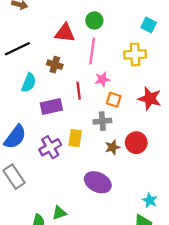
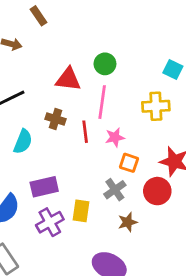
red line: (79, 91) -> (85, 132), moved
purple rectangle: (51, 106) -> (44, 187), moved
gray cross: (102, 121) -> (115, 190), turned -30
red circle: (136, 143) -> (157, 191), moved

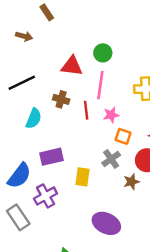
purple cross: (50, 222) -> (46, 196), moved
brown star: (128, 222) -> (131, 182), moved

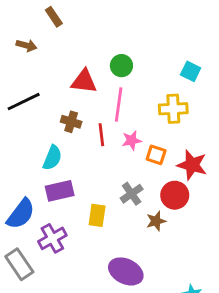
cyan semicircle: (34, 118) -> (52, 158), moved
orange square: (123, 136) -> (156, 155), moved

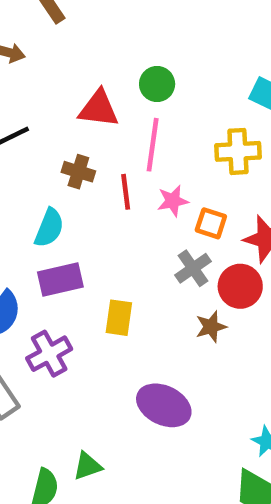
gray cross: (132, 194) -> (193, 268), moved

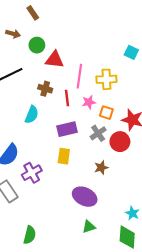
green circle: (157, 84) -> (37, 45), moved
yellow cross: (238, 151) -> (106, 79), moved
purple rectangle: (60, 280) -> (67, 129), moved
brown star: (211, 327) -> (101, 168), moved
green triangle: (87, 466) -> (89, 227), moved

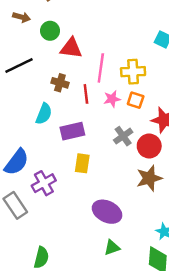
orange square: (106, 113) -> (136, 100), moved
purple rectangle: (67, 129) -> (72, 131), moved
brown star: (101, 168) -> (149, 178), moved, size x1.5

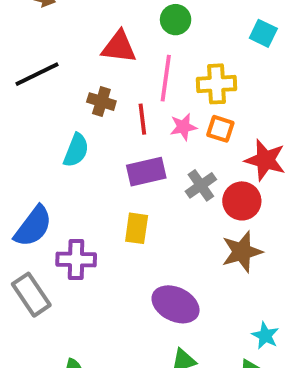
green circle: (50, 31) -> (176, 20), moved
purple rectangle: (72, 131) -> (146, 172), moved
purple cross: (44, 183) -> (76, 259), turned 30

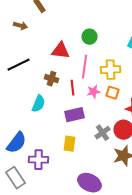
gray cross: (201, 185) -> (102, 133), moved

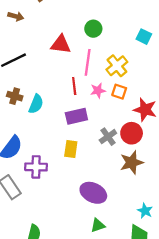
yellow cross: (110, 70) -> (117, 66), turned -36
brown cross: (52, 79) -> (15, 96), moved

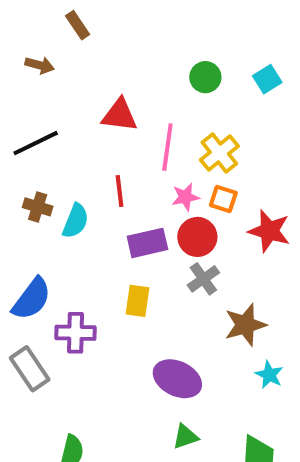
green circle: (93, 29) -> (205, 77), moved
cyan square: (144, 37) -> (267, 79), moved, turned 32
red line: (74, 86) -> (119, 191), moved
red circle: (132, 133) -> (197, 237), moved
cyan star: (145, 211) -> (269, 375), moved

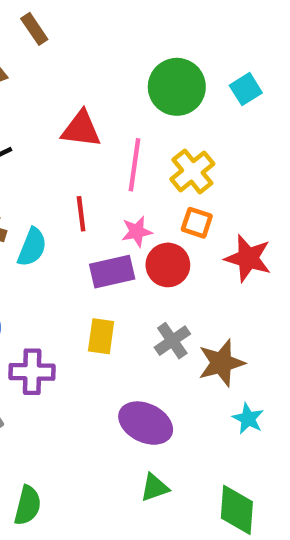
green circle: (205, 77) -> (177, 87), size x1.6
pink star: (185, 197) -> (137, 232), moved
gray cross: (203, 279) -> (172, 341), moved

